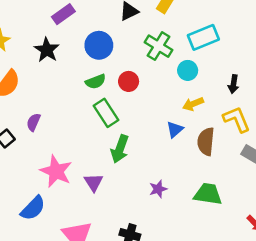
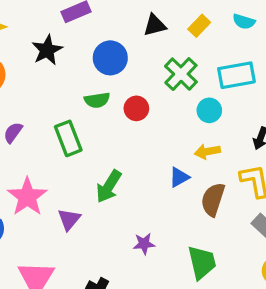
green rectangle: (106, 113) -> (68, 138), moved
green trapezoid: (208, 194) -> (202, 262), turned 56

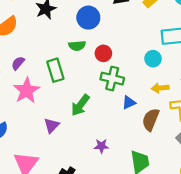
green cross: (181, 74) -> (112, 79), moved, turned -35
yellow arrow: (207, 152) -> (160, 88), moved
pink star: (27, 197) -> (27, 91), moved

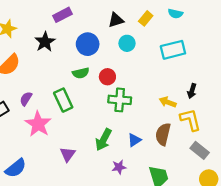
cyan circle: (153, 59) -> (127, 43), moved
yellow arrow: (160, 88) -> (168, 102), turned 35
blue triangle: (129, 103) -> (134, 140), moved
green arrow: (80, 105) -> (103, 140), moved

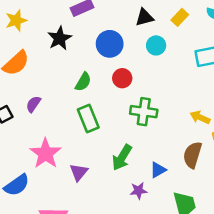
green semicircle: (81, 73) -> (83, 82), moved, turned -49
red circle: (107, 77) -> (122, 78), moved
green rectangle: (63, 100) -> (88, 118), moved
pink star: (38, 124) -> (45, 153), moved
blue triangle: (134, 140) -> (158, 170), moved

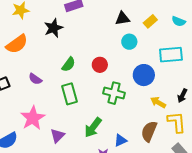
blue circle: (110, 44) -> (144, 75), moved
purple semicircle: (33, 104) -> (35, 79), moved, turned -96

